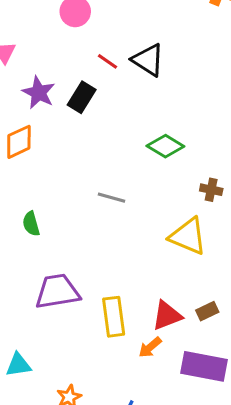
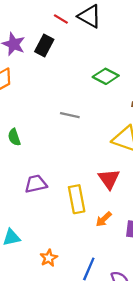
purple trapezoid: (57, 292) -> (36, 184), size x0.7
red triangle: (167, 316) -> (109, 179), moved, turned -40

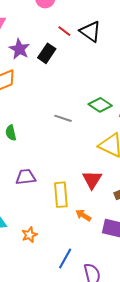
green diamond: (106, 76) -> (100, 105), moved
orange arrow: (104, 219) -> (83, 215), turned 70
orange star: (49, 258) -> (29, 235), moved

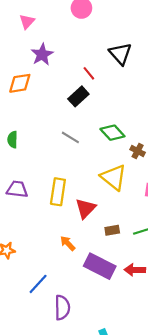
red line: (64, 31) -> (89, 73), moved
black rectangle: (47, 53) -> (78, 96), moved
yellow rectangle: (61, 195) -> (58, 192), moved

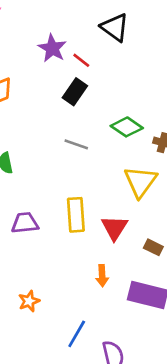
purple star: (42, 55) -> (52, 48), moved
yellow triangle: (114, 177) -> (140, 182), turned 40
brown rectangle: (112, 230) -> (153, 247), turned 48
orange arrow: (68, 243) -> (102, 276), turned -126

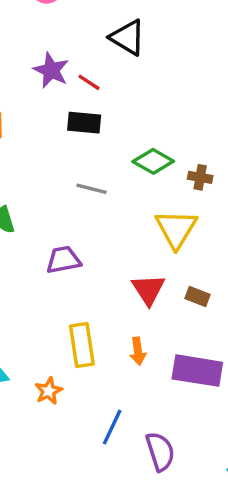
black rectangle: (75, 92) -> (84, 123), turned 65
yellow rectangle: (76, 215) -> (82, 345), moved
purple trapezoid: (25, 223) -> (63, 260), moved
brown rectangle: (153, 247) -> (198, 297), moved

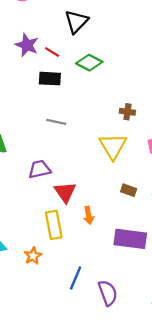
black triangle: (128, 37) -> (76, 22), turned 45
green diamond: (153, 161) -> (89, 63), moved
red triangle: (148, 289) -> (65, 192), moved
orange arrow: (138, 351) -> (89, 215), moved

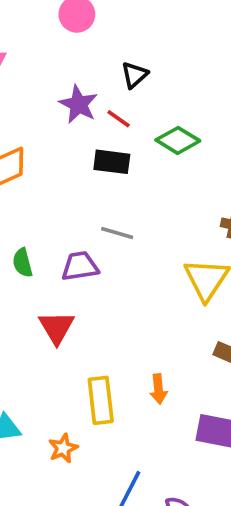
black triangle: (76, 22) -> (134, 75), moved, size x0.7
purple trapezoid: (39, 169) -> (80, 266), moved
red triangle: (65, 192) -> (57, 327), moved

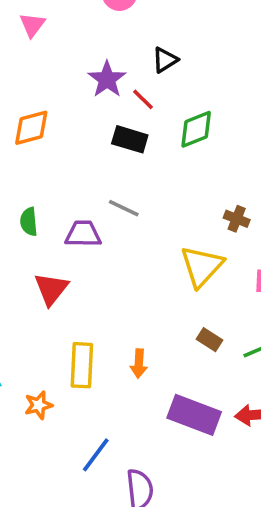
green diamond: (178, 140) -> (196, 129), turned -63

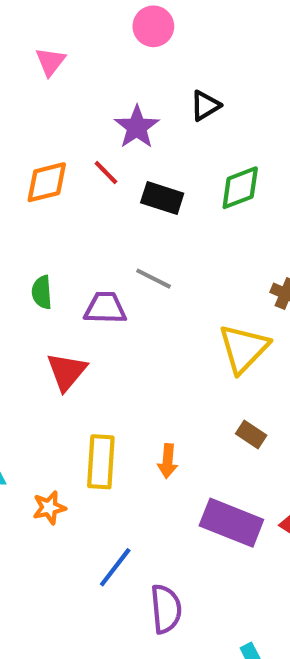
red line: (143, 99) -> (106, 172), moved

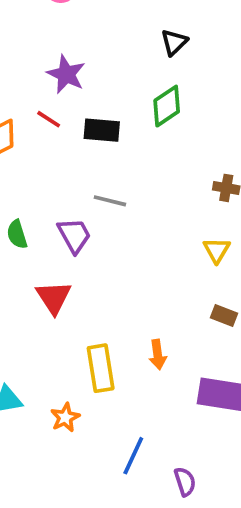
black triangle: (205, 106) -> (174, 42), moved
purple trapezoid: (105, 308) -> (74, 235), turned 72
yellow triangle: (244, 348) -> (217, 250), moved, size x0.6
purple semicircle: (166, 609) -> (185, 482), size x0.7

